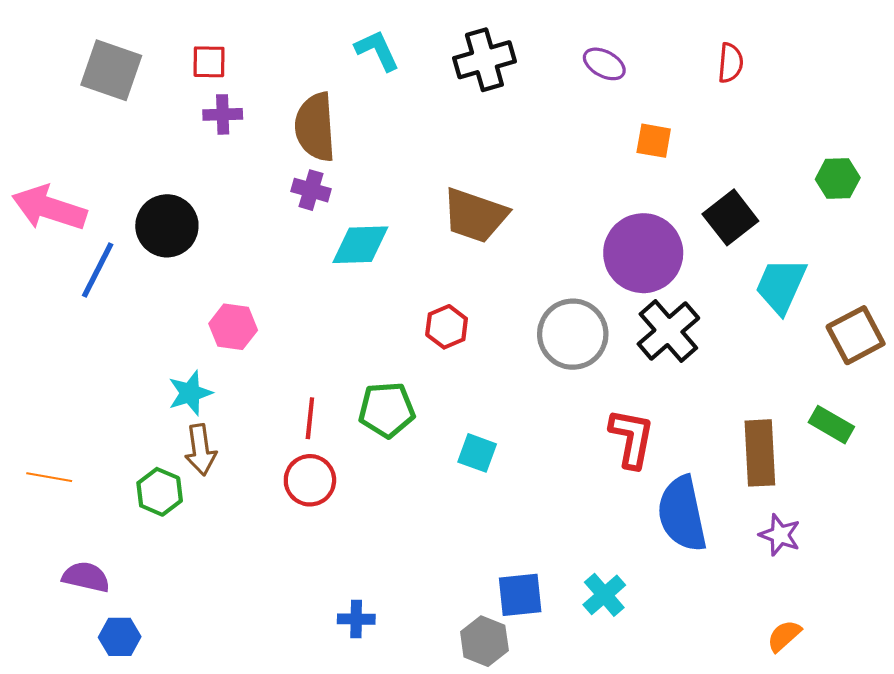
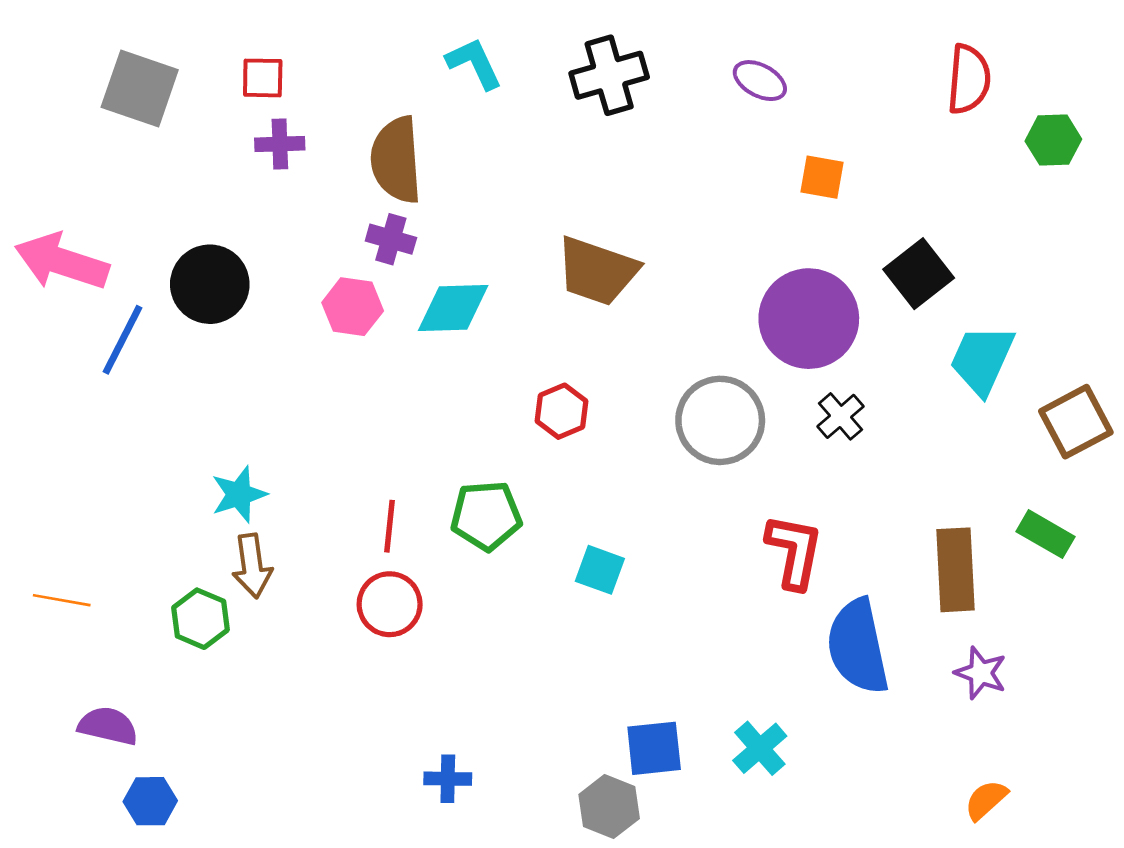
red semicircle: (730, 63) -> (969, 79), moved, size x1.4
green hexagon: (838, 179) -> (1053, 140), moved
pink hexagon: (233, 327) -> (353, 307), moved
black cross: (668, 331) -> (841, 416), size x0.6

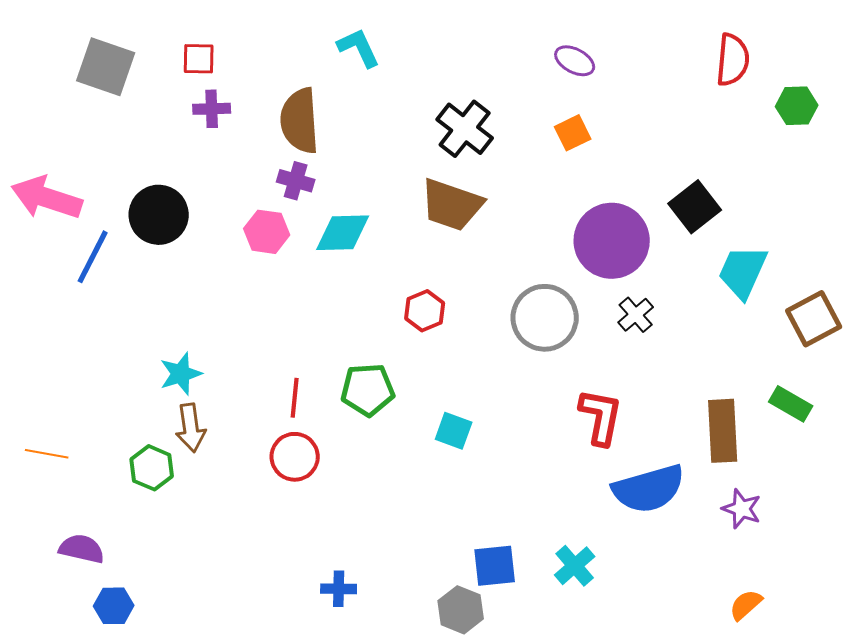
black cross: (609, 75) -> (465, 129), moved, turned -36
orange square: (822, 177) -> (573, 133), moved, turned -36
blue semicircle: (858, 647) -> (649, 489), turned -94

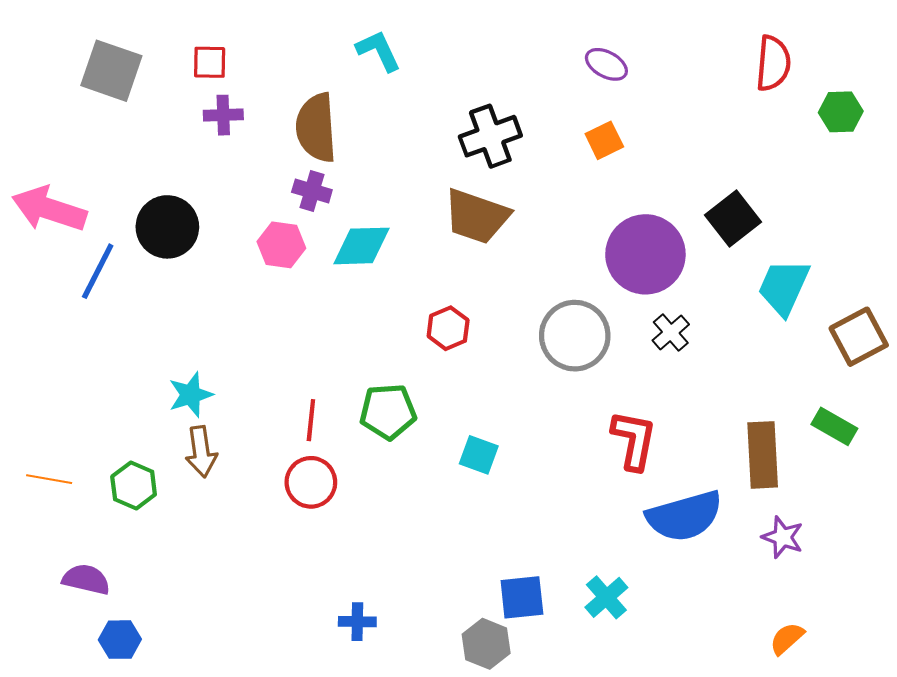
black cross: (465, 129) -> (490, 136), turned 32
green hexagon: (152, 468) -> (134, 485), moved

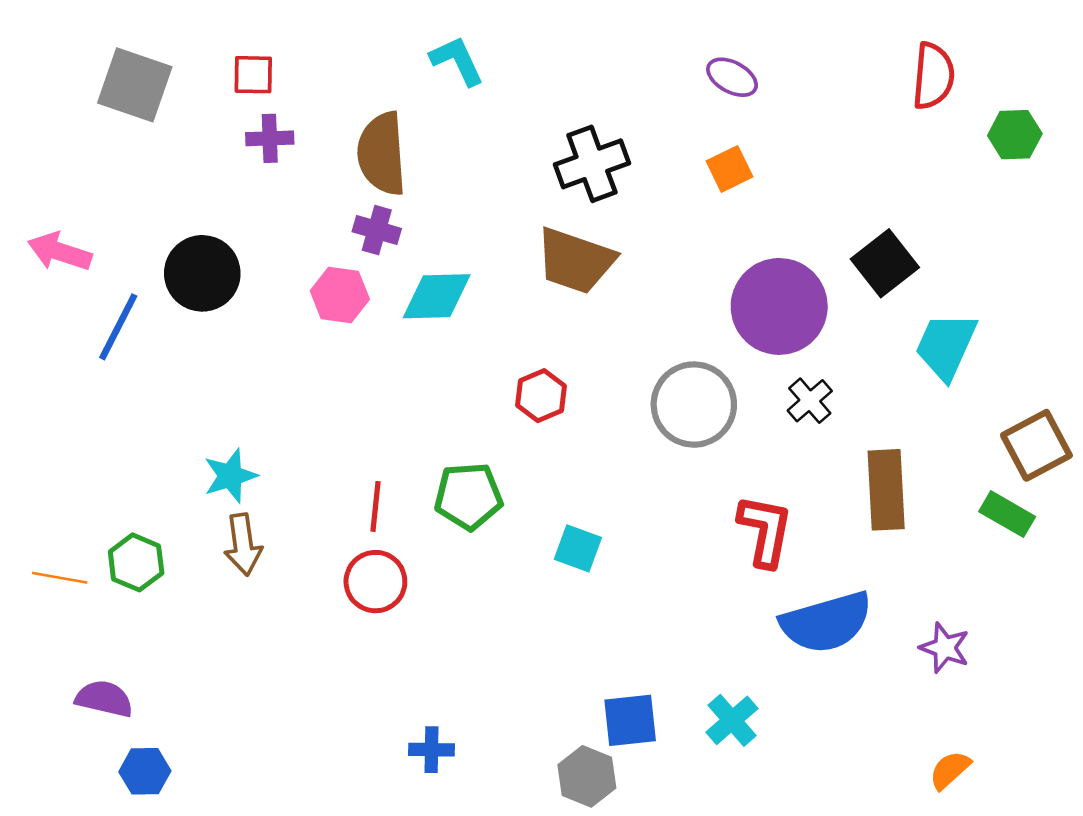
pink arrow: (49, 209) -> (60, 252), size x0.7
brown square: (859, 337) -> (1036, 445), moved
brown rectangle: (763, 455) -> (886, 490), moved
green hexagon: (134, 485) -> (136, 562), moved

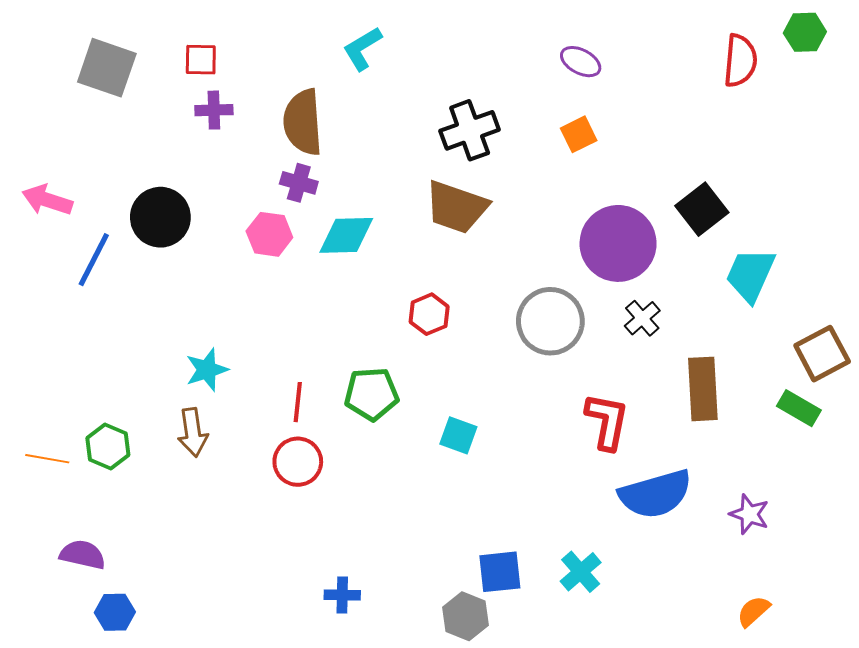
cyan L-shape: (457, 61) -> (362, 48), turned -96
green hexagon: (1015, 135) -> (805, 32), moved
cyan star: (230, 476) -> (207, 370), moved

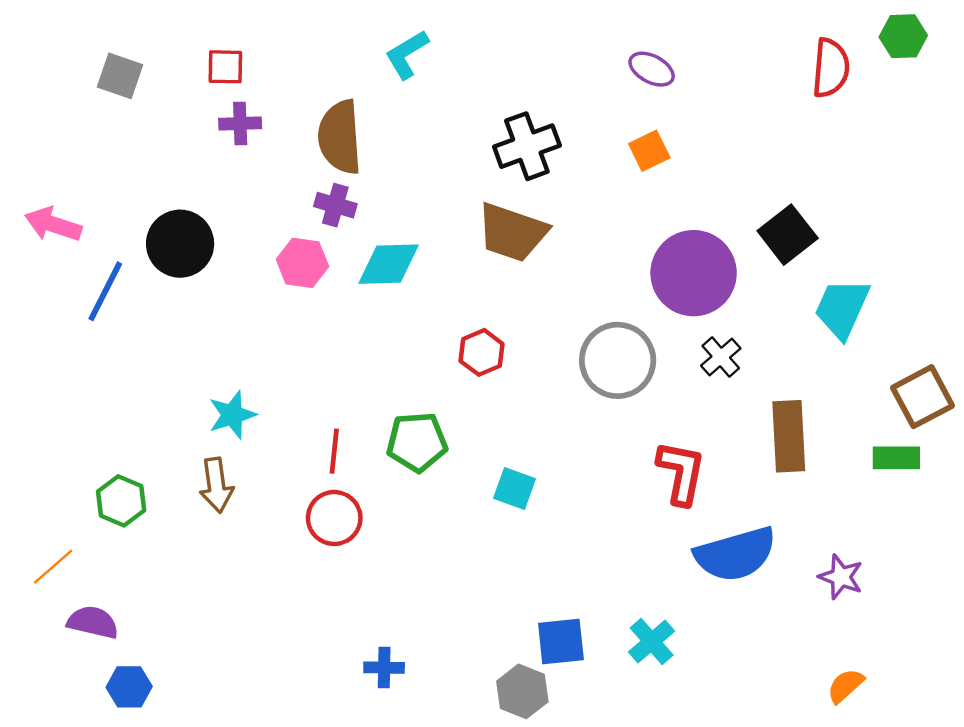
gray square: (107, 68) -> (120, 76), size x0.7
green rectangle: (799, 408) -> (896, 458), turned -30
orange line: (47, 459) -> (53, 567), moved, turned -51

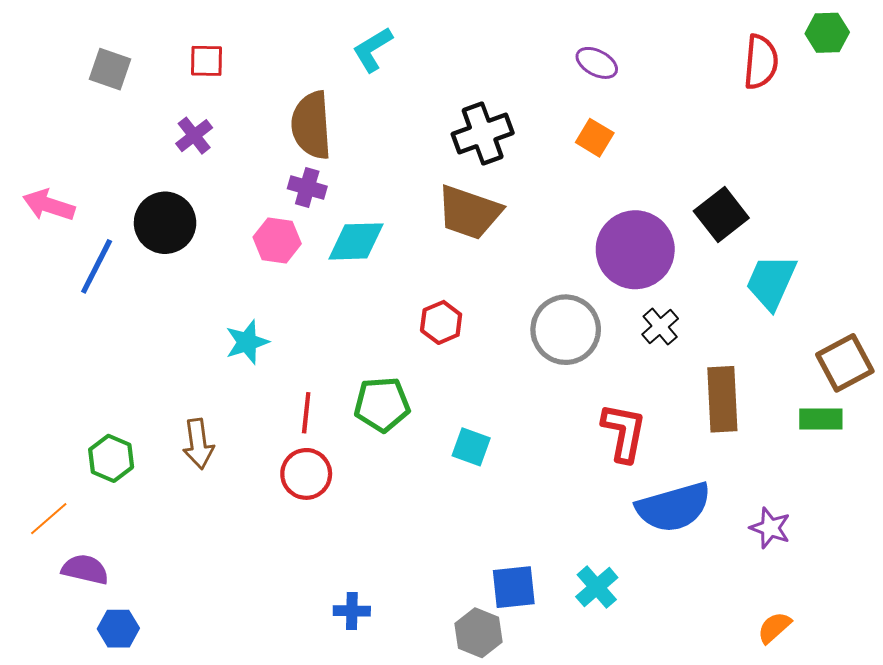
purple cross: (240, 124) -> (194, 136), moved, turned -36
orange square: (649, 151) -> (595, 138), turned -33
cyan star: (232, 415) -> (247, 342), moved

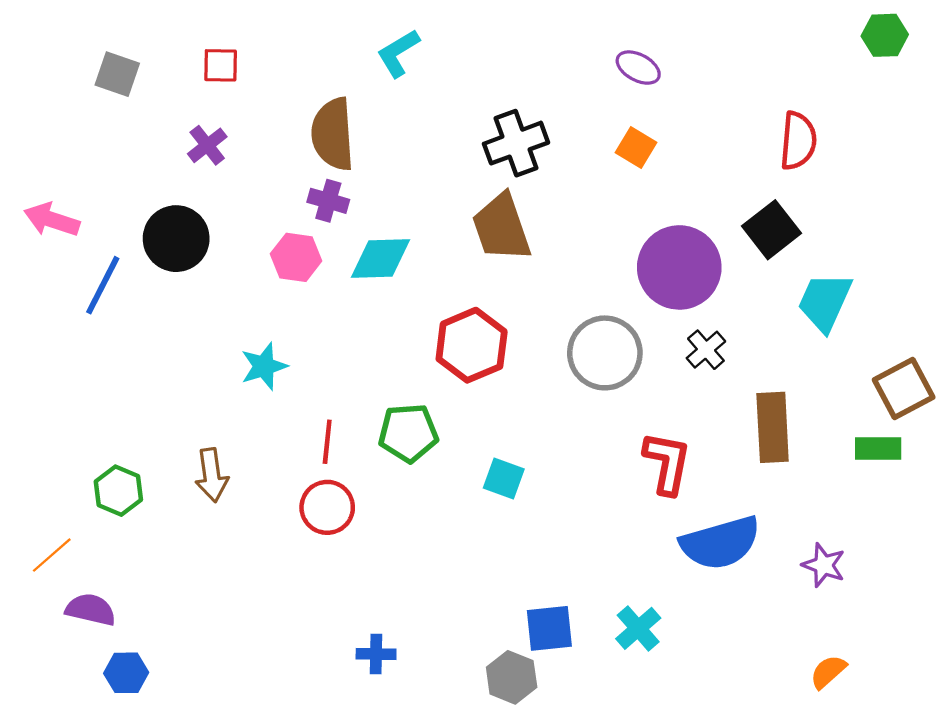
red semicircle: (761, 62) -> (798, 141), moved
brown trapezoid: (469, 212) -> (502, 227), turned 52
red hexagon: (441, 322) -> (472, 345), size x1.6

